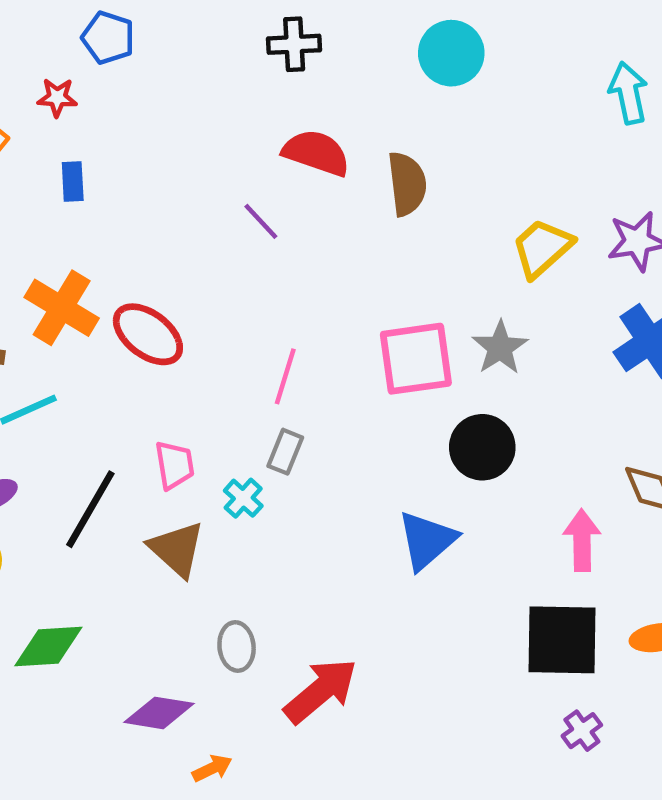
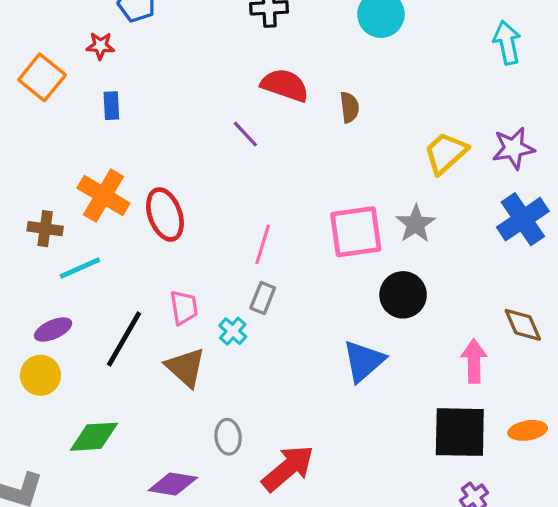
brown semicircle: (407, 184) -> (349, 107), size x0.7
red ellipse: (148, 334) -> (165, 214), turned 33

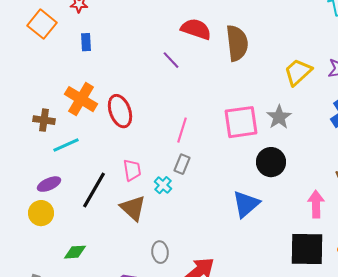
brown semicircle: (349, 107) -> (237, 43), size x1.8
green diamond: (94, 437) -> (75, 252), size x0.7

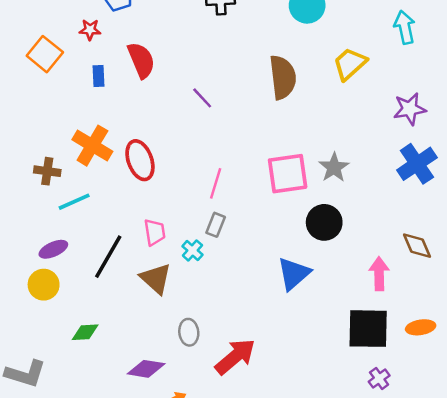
red semicircle: (196, 29) -> (141, 60), moved, turned 48
yellow trapezoid: (298, 72) -> (350, 64), moved

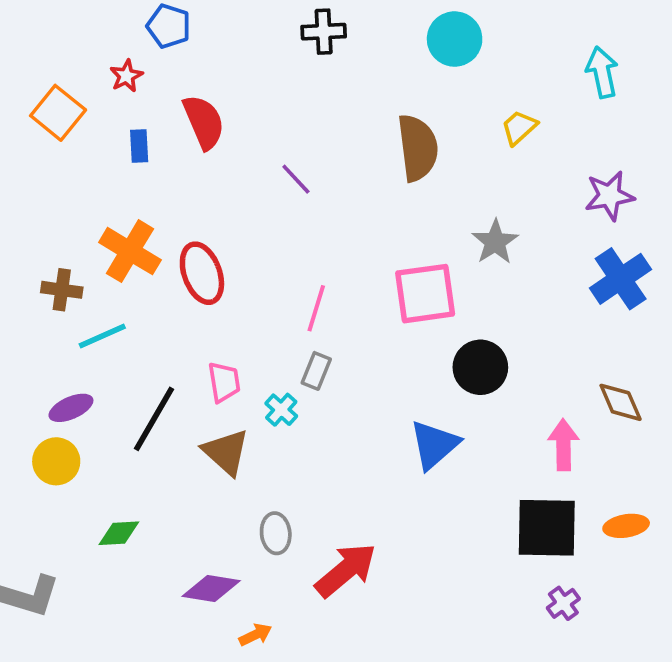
red star: (90, 30) -> (126, 76), turned -30
yellow trapezoid: (350, 64) -> (519, 128), size x0.7
gray star: (334, 168) -> (495, 242), moved

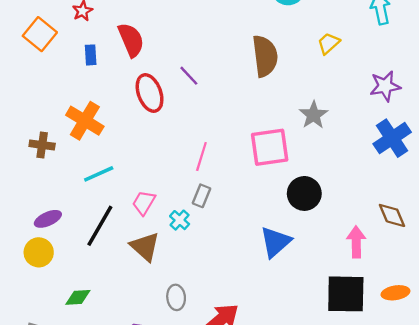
red ellipse: (202, 273) -> (150, 93), moved
cyan line: (102, 336) -> (99, 174), moved
pink trapezoid: (224, 382) -> (144, 203), turned -140

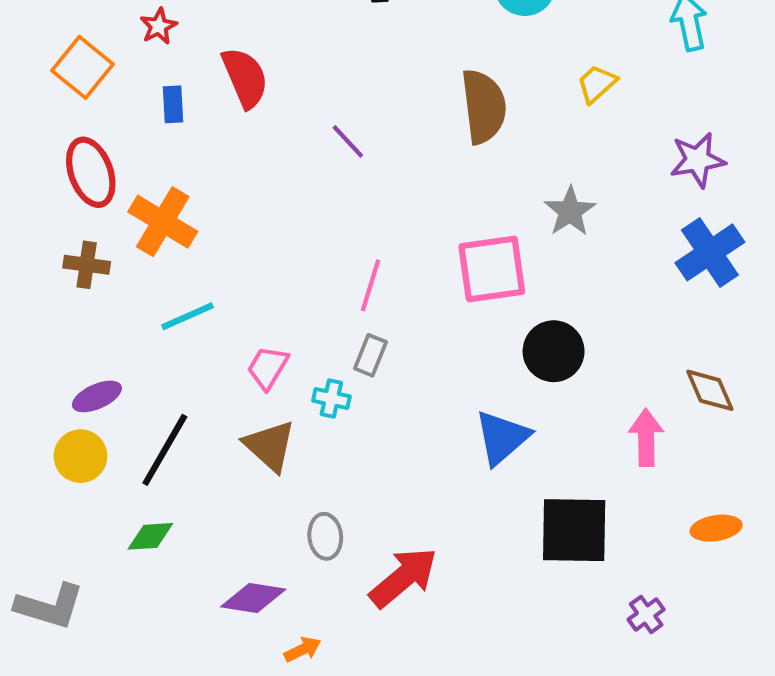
red ellipse: (150, 93) -> (91, 172), moved
cyan cross: (180, 220) -> (331, 399), turned -30
black line: (100, 226) -> (165, 450), moved
black square: (346, 294) -> (574, 530), moved

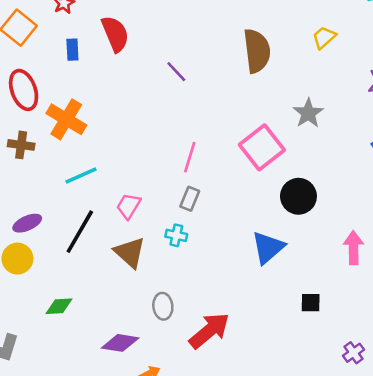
pink square: (492, 269) -> (262, 147), turned -30
cyan cross: (331, 399) -> (176, 235), moved
black line: (165, 450) -> (80, 232), moved
black square: (574, 530) -> (311, 303), size x0.5

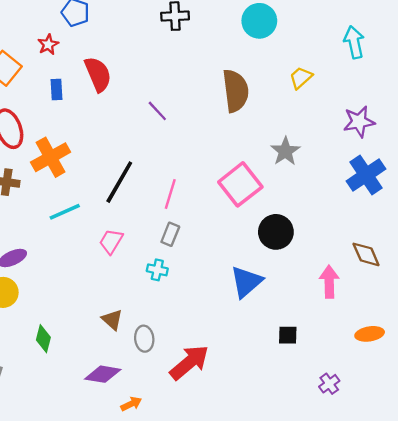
orange cross: (66, 119) -> (51, 157), turned 30
black line: (80, 232) -> (119, 182), moved
brown triangle: (130, 252) -> (112, 320), moved, size x0.7
green diamond: (59, 306) -> (43, 339), turned -72

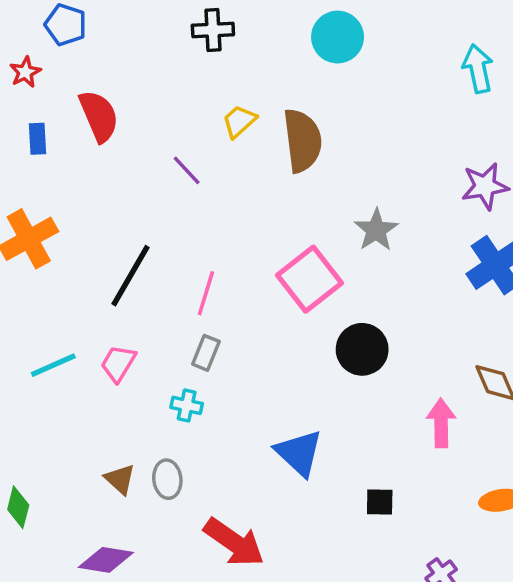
yellow trapezoid: (301, 78) -> (239, 121), moved
cyan line: (65, 212) -> (53, 365), moved
blue triangle: (246, 282) -> (299, 453), moved, turned -36
gray ellipse: (144, 339) -> (167, 479), moved
red arrow: (189, 362) -> (234, 542), turned 75

